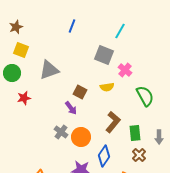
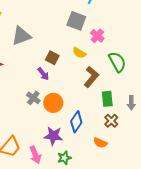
yellow semicircle: (107, 87) -> (79, 53), turned 40
brown L-shape: (113, 122) -> (91, 77), moved

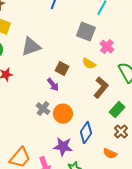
green rectangle: (107, 99) -> (117, 110), turned 49

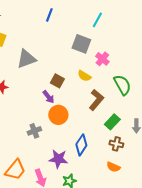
gray cross: (43, 109) -> (34, 131), moved, turned 32
orange circle: (63, 114) -> (58, 115), moved
brown cross: (121, 132) -> (116, 144), turned -32
orange semicircle: (110, 154) -> (113, 167), moved

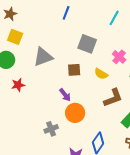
gray square: (81, 44) -> (87, 44), moved
brown square: (57, 81) -> (74, 70), moved, turned -32
brown L-shape: (96, 100) -> (113, 98), turned 30

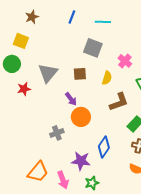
brown star: (10, 14) -> (32, 17), moved
cyan line: (114, 18) -> (103, 22), moved, turned 63
gray triangle: (43, 57) -> (48, 73), moved, turned -30
yellow semicircle: (101, 74) -> (107, 78), turned -104

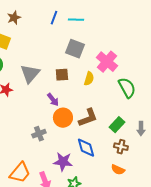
cyan line: (103, 22) -> (76, 20), moved
pink cross: (125, 61) -> (107, 62), size x1.5
brown L-shape: (119, 102) -> (88, 118), moved
blue diamond: (104, 147) -> (86, 148), turned -50

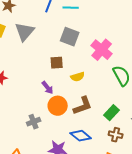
gray triangle: (30, 74) -> (25, 32), moved
yellow semicircle: (89, 79) -> (78, 77), moved, turned 56
blue diamond: (86, 148) -> (81, 136), turned -35

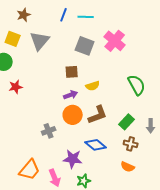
pink cross: (102, 50) -> (115, 41), moved
purple arrow: (48, 88) -> (71, 95), moved, turned -72

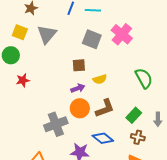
gray cross: (49, 131) -> (56, 124), size x1.6

